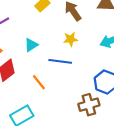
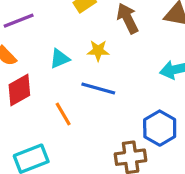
yellow star: (71, 39) -> (98, 51), moved

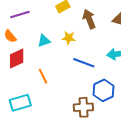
blue line: (98, 88) -> (84, 63), moved

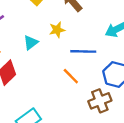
orange line: (43, 76) -> (71, 76), moved

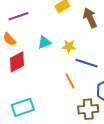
yellow star: (57, 30) -> (69, 46), moved

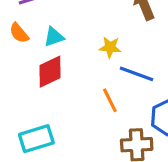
cyan triangle: (44, 42) -> (54, 37), moved
red diamond: (17, 62) -> (50, 72), moved

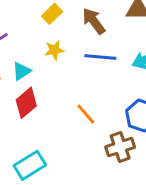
yellow star: (110, 47) -> (54, 50), moved
blue line: (136, 74) -> (100, 57), moved

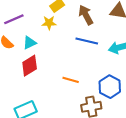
yellow star: (54, 50) -> (49, 23), moved
orange line: (86, 114) -> (71, 80), turned -42

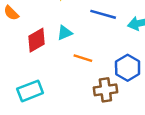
cyan triangle: (30, 43) -> (65, 33), moved

